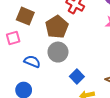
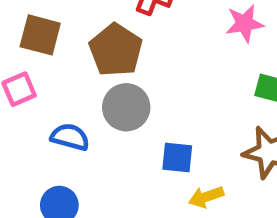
blue square: (77, 77) -> (177, 157), turned -32

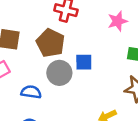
blue square: (177, 157) -> (84, 62), moved

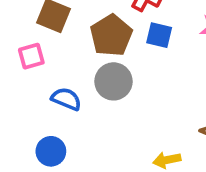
blue square: (84, 62) -> (159, 35), moved

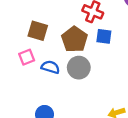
blue semicircle: (66, 99) -> (50, 67), moved

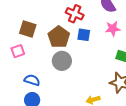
blue semicircle: (50, 67) -> (32, 80), moved

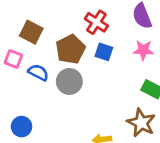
pink square: (18, 51) -> (13, 59), turned 32
blue semicircle: (32, 80) -> (38, 72), moved

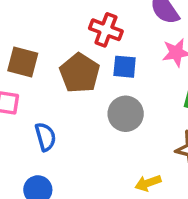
blue semicircle: (38, 72) -> (45, 137), moved, turned 60
gray circle: (69, 81) -> (126, 114), moved

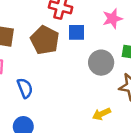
gray circle: (126, 114) -> (101, 63), moved

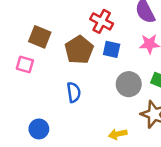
blue semicircle: (25, 88) -> (74, 92), moved

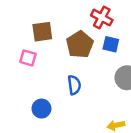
brown square: (40, 37) -> (42, 32), turned -30
blue circle: (39, 129) -> (41, 109), moved

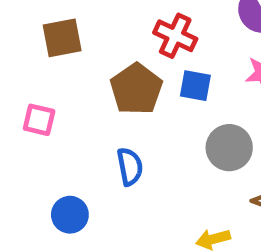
brown square: (42, 32) -> (62, 38), moved

